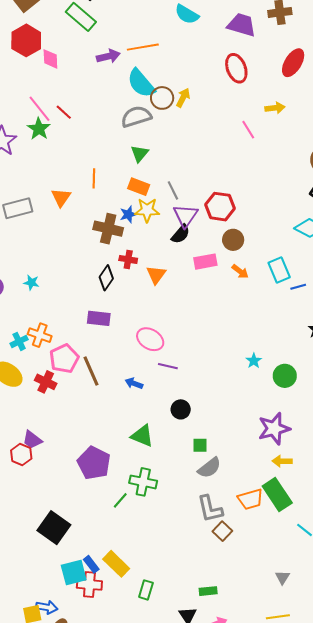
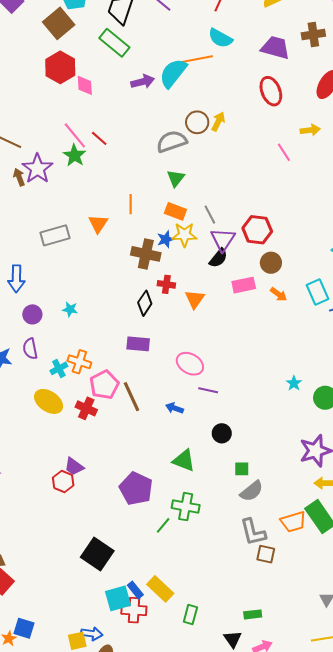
orange line: (143, 47) -> (197, 59), moved
cyan semicircle: (141, 83) -> (173, 73), moved, turned 80
brown square: (222, 531) -> (266, 554), turned -30

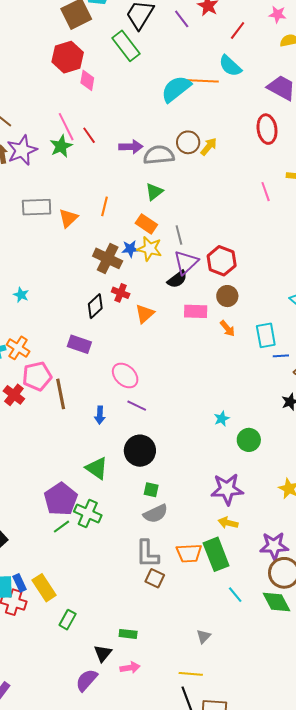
purple arrow: (143, 82) -> (131, 147), moved
gray rectangle: (55, 235) -> (37, 207), moved
blue arrow: (175, 408) -> (100, 415), turned -120
black circle: (222, 433) -> (140, 451), size x1.6
purple pentagon: (136, 489) -> (61, 499), moved

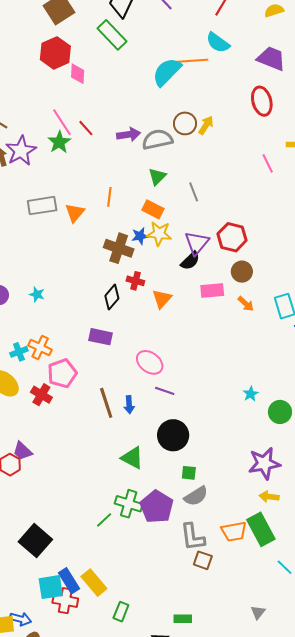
gray line: (179, 235) -> (194, 192), moved
brown line: (61, 394) -> (106, 403), moved
purple pentagon: (61, 499) -> (157, 507), moved
blue rectangle: (20, 583) -> (69, 581), size x1.4

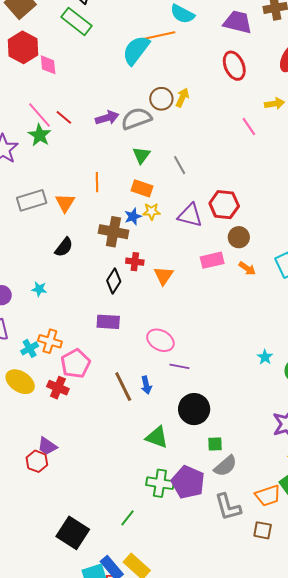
yellow star: (159, 234) -> (152, 211), size x0.7
purple triangle: (197, 243) -> (190, 215), turned -48
black semicircle: (190, 261) -> (64, 247), moved
green line: (104, 520) -> (127, 518), moved
brown square: (203, 560) -> (263, 530), moved

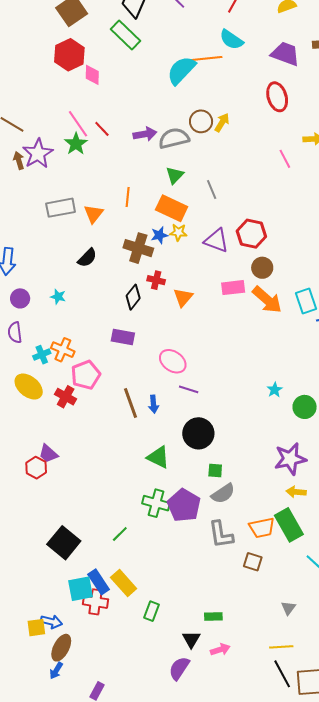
orange rectangle: (142, 188) -> (172, 208), size x1.4
orange arrow: (247, 268) -> (267, 300), size x1.8

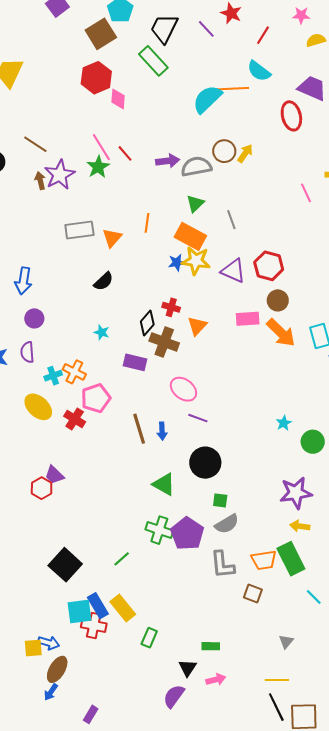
red ellipse: (277, 97) -> (291, 116), moved
yellow star: (178, 232) -> (196, 261), size x1.6
brown cross: (138, 248) -> (164, 342), moved
cyan star: (58, 297) -> (102, 332), moved

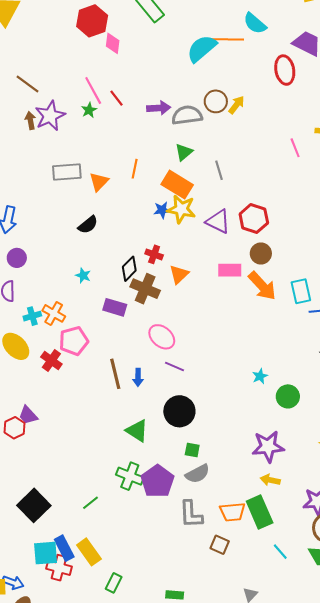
green star: (98, 167) -> (89, 110), size x0.7

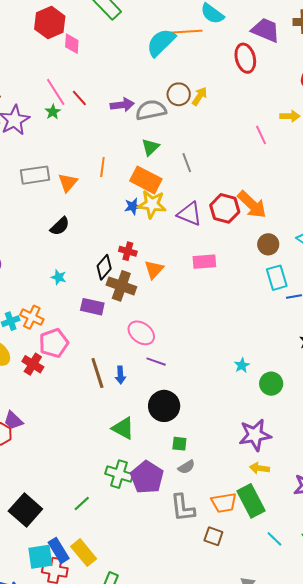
brown circle: (261, 253) -> (268, 244), moved
orange arrow: (262, 286) -> (252, 205), moved
gray semicircle: (198, 474) -> (186, 467), size x0.7

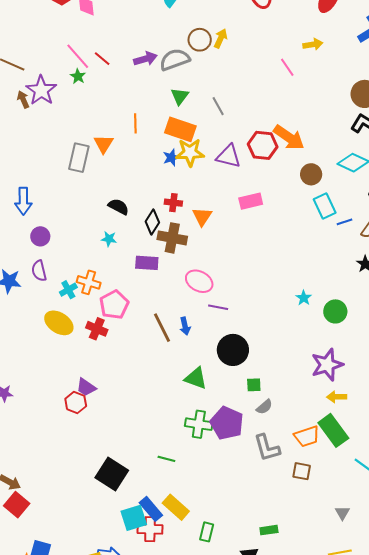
gray rectangle: (35, 175) -> (79, 158), moved, turned -60
black semicircle: (60, 226) -> (118, 207), moved, turned -100
green line: (82, 503) -> (166, 459), turned 66

